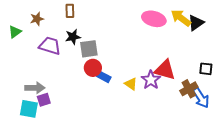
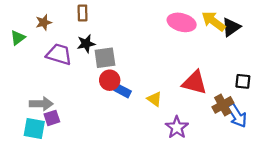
purple star: (151, 80) -> (177, 127), moved

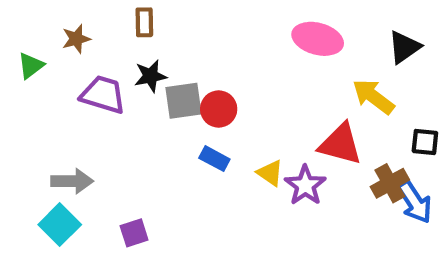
yellow arrow: (213, 21) -> (373, 97), moved
red circle: (110, 80) -> (219, 109), moved
purple square: (52, 118) -> (134, 233), moved
purple star: (177, 127) -> (305, 185), moved
cyan square: (34, 129) -> (60, 225), turned 35

